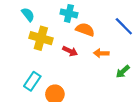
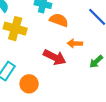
red arrow: (70, 51) -> (55, 57), moved, size x1.5

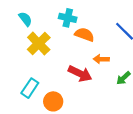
yellow cross: (15, 29) -> (39, 43), turned 30

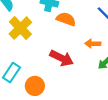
orange arrow: (101, 59) -> (93, 44), moved

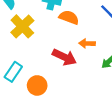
orange arrow: (93, 44) -> (87, 43), moved

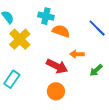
orange circle: (37, 85) -> (56, 91), moved

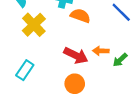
orange arrow: (77, 54) -> (101, 51), moved

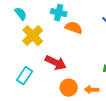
orange arrow: (101, 51) -> (92, 90), moved
red arrow: (76, 55) -> (56, 63), moved

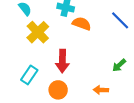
red arrow: (56, 63) -> (62, 61), turned 65
orange circle: (69, 88) -> (58, 90), moved

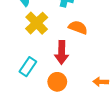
orange semicircle: (82, 24) -> (78, 27), moved

